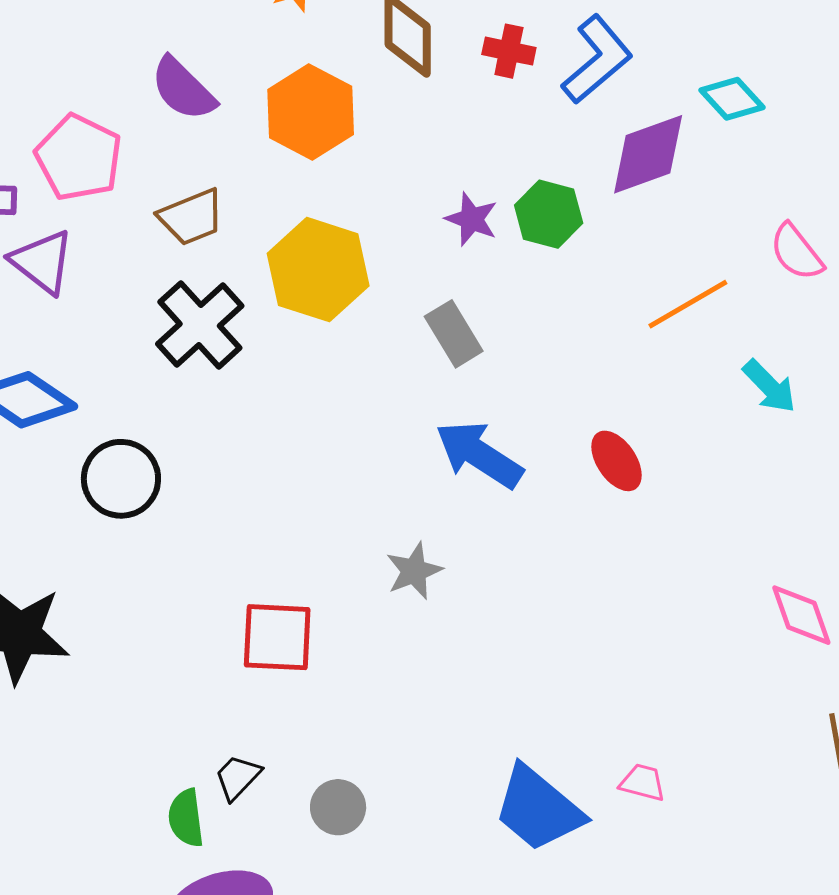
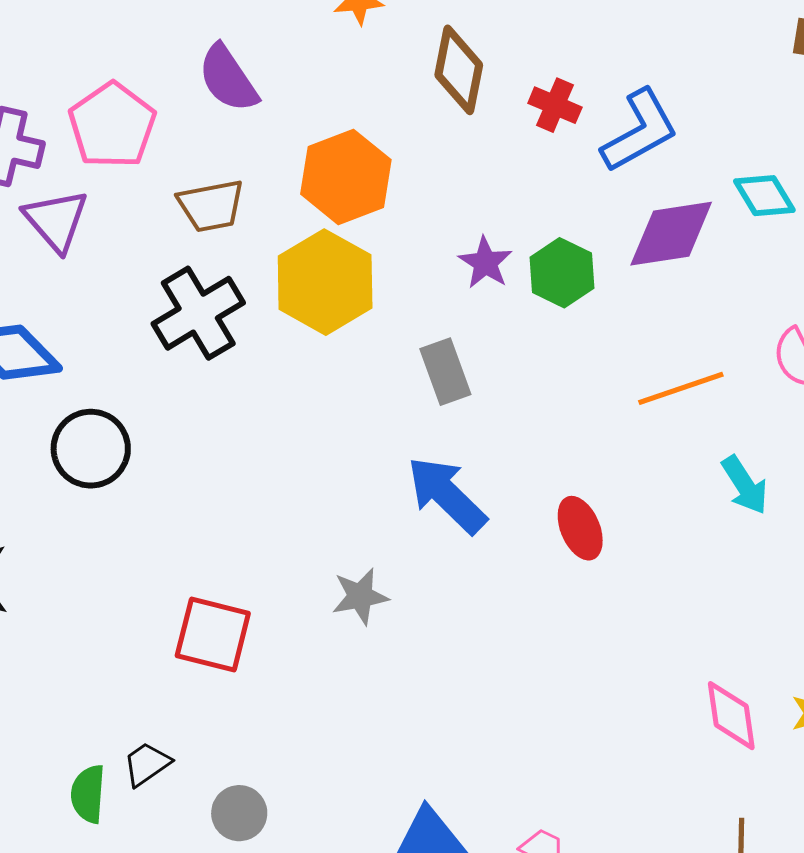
orange hexagon: (311, 112) -> (346, 177), moved

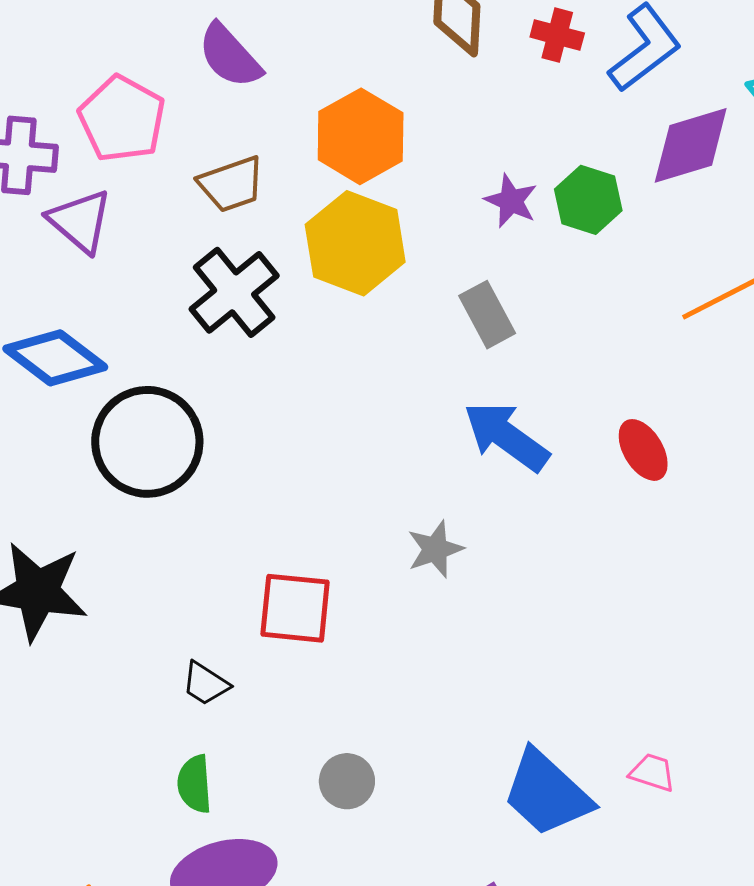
black circle: (91, 449) -> (147, 442), size x1.4
black trapezoid: (147, 764) -> (205, 684), moved, turned -104

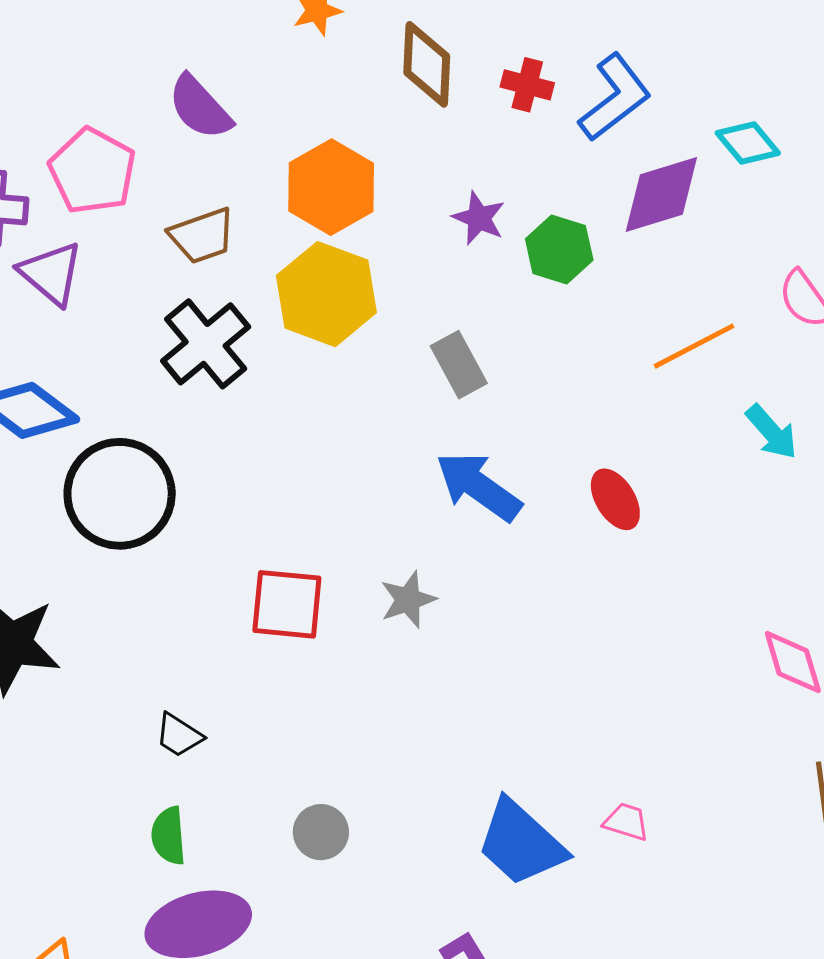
purple star: (511, 201) -> (479, 218), moved
red square: (295, 608) -> (287, 604), moved

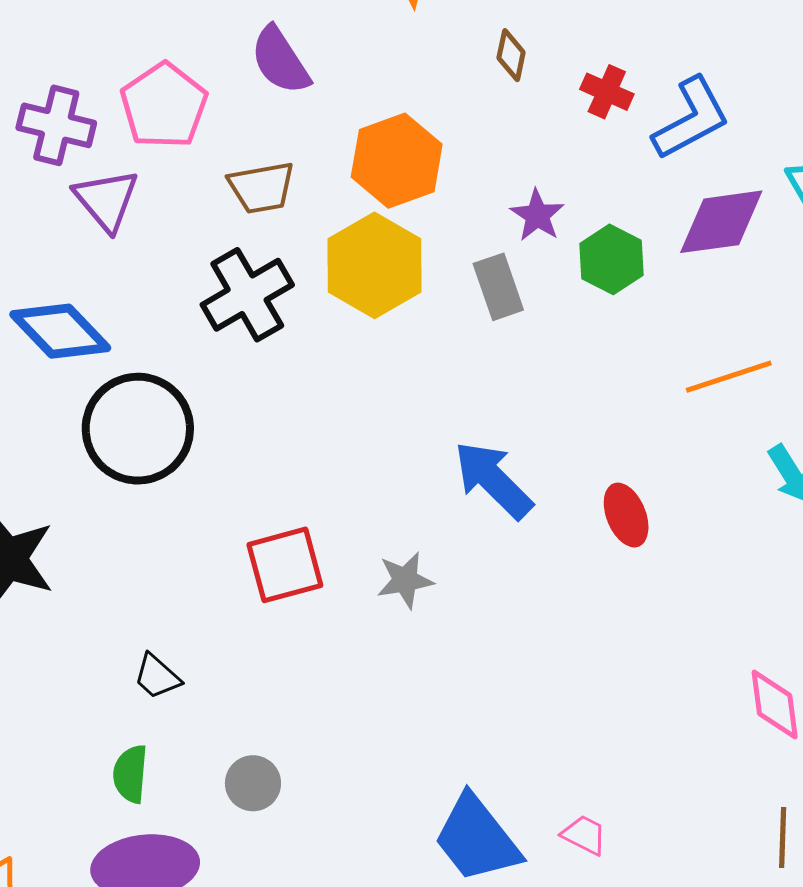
brown diamond: (427, 64) -> (511, 55), size x0.6
gray rectangle: (459, 365) -> (498, 287), moved
red square: (287, 604) -> (285, 565), turned -30
gray circle: (321, 832) -> (253, 783), moved

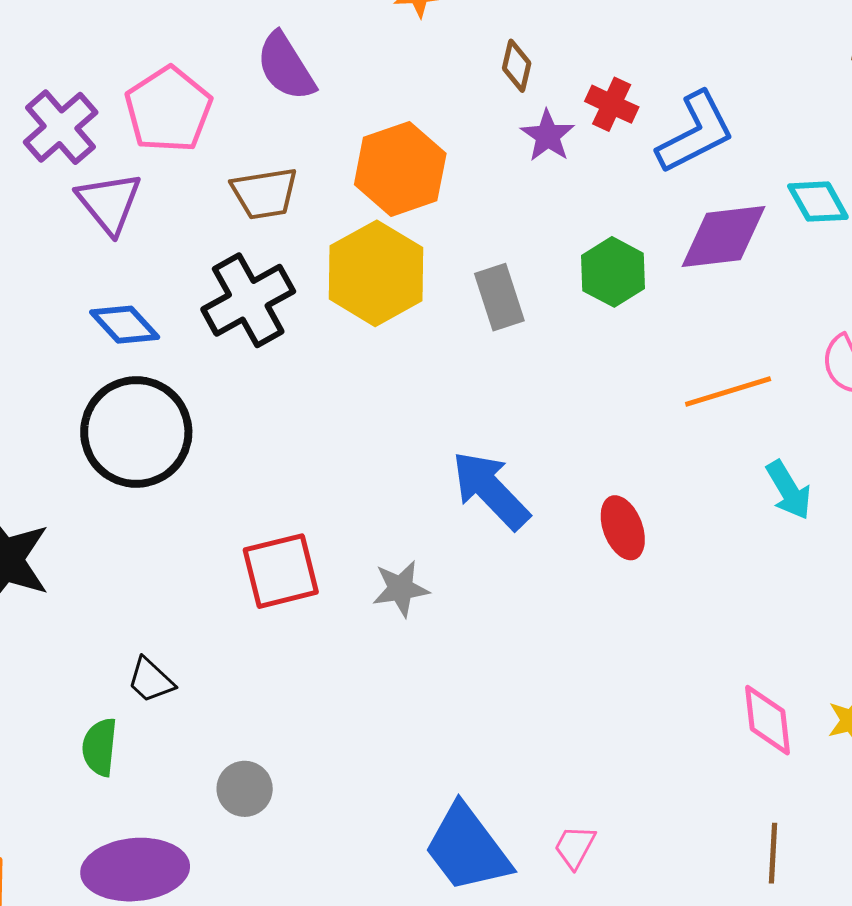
purple cross: (56, 125) -> (61, 127), turned 34
purple star: (537, 215) -> (548, 136), moved
blue diamond: (60, 331) -> (125, 325), moved, size x0.7
green semicircle: (130, 774) -> (100, 747), moved
pink trapezoid: (584, 835) -> (575, 847), turned -90

